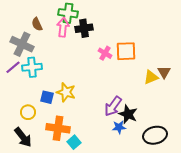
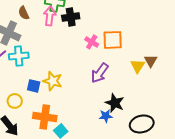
yellow triangle: (151, 77) -> (138, 66), turned -35
purple arrow: (113, 106) -> (100, 73), moved

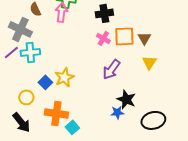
black cross: (71, 17) -> (104, 13), moved
brown triangle: (151, 61) -> (144, 38), moved
yellow star: (53, 81) -> (64, 77), turned 30
blue square: (34, 86) -> (45, 82), turned 32

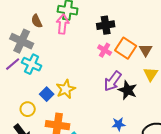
orange square: (124, 36) -> (126, 48), turned 35
cyan cross: (30, 52) -> (32, 64), turned 30
black star: (126, 99) -> (128, 90), moved

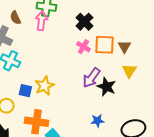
black cross: (106, 25) -> (84, 22), turned -36
orange square: (126, 48) -> (104, 45), turned -30
blue square: (47, 94) -> (25, 91), turned -32

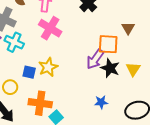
orange square: (104, 45) -> (108, 44), moved
pink cross: (83, 47) -> (50, 28), moved, size x1.6
yellow triangle: (129, 71) -> (133, 69), moved

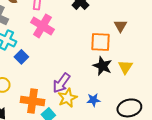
purple arrow: (95, 59) -> (61, 83), moved
yellow star: (48, 67) -> (67, 98), moved
blue square: (29, 72) -> (21, 57), moved, turned 32

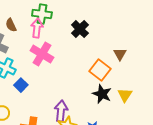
orange square: (100, 42) -> (100, 70), turned 35
purple arrow: (61, 83) -> (61, 111), turned 150

